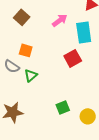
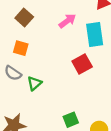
orange square: (26, 50) -> (21, 48), moved

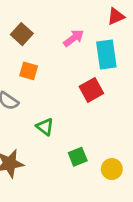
orange square: (21, 48) -> (29, 71), moved
green triangle: (34, 83) -> (45, 127), moved, turned -42

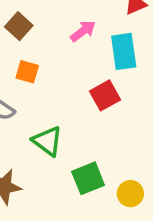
green triangle: (45, 127) -> (47, 141), size x1.4
green square: (78, 157) -> (88, 178), size x1.4

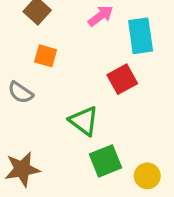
green triangle: (47, 141) -> (84, 121), moved

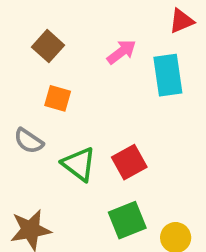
red square: (122, 79) -> (129, 162), moved
green triangle: (84, 121) -> (79, 164), moved

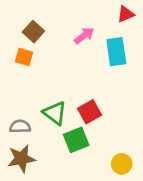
orange square: (58, 98) -> (24, 57), moved
gray semicircle: (29, 141) -> (20, 126), moved, turned 145
green square: (127, 220) -> (76, 140), moved

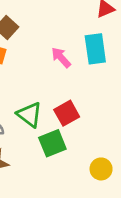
pink arrow: (84, 36) -> (61, 57), moved, turned -95

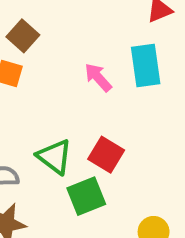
red square: (67, 113) -> (106, 155), turned -30

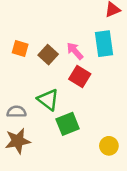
brown square: (23, 36) -> (48, 55), moved
red square: (106, 155) -> (80, 76), moved

